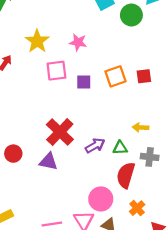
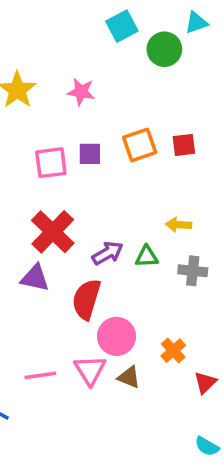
pink square: (56, 71) -> (51, 163), moved
red semicircle: (126, 175) -> (86, 299), moved

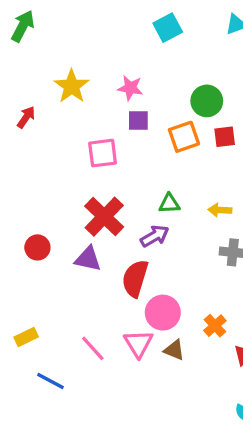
green circle: (164, 49) -> (207, 101), moved
purple square: (90, 154) -> (138, 120), moved
green triangle: (147, 257) -> (169, 204), moved
pink line: (40, 375) -> (93, 348), turned 56

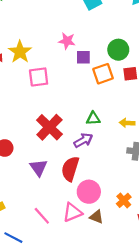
yellow star: (72, 86) -> (20, 52), moved
purple square: (138, 120) -> (83, 57), moved
pink square: (103, 153) -> (39, 77), moved
purple triangle: (88, 259) -> (39, 168), moved, turned 42
pink triangle: (138, 344) -> (72, 212), turned 40

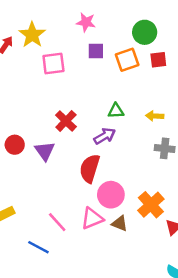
purple square: (83, 57) -> (96, 51), moved
red cross: (49, 127) -> (66, 121), size x0.7
purple triangle: (39, 168) -> (45, 151), moved
orange cross: (124, 200) -> (151, 205), size x1.5
blue line: (13, 238) -> (38, 247), moved

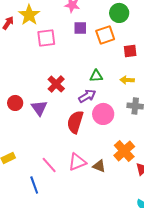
red square: (158, 60) -> (130, 51), moved
pink circle: (111, 195) -> (103, 114), moved
blue line: (38, 247) -> (34, 185), turned 42

